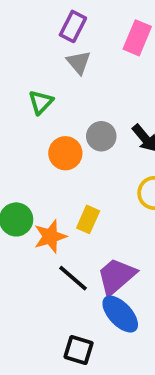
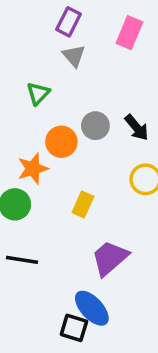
orange star: (50, 236) -> (33, 169), moved
black line: (73, 278) -> (22, 260), moved, turned -32
blue ellipse: (120, 314) -> (92, 308), moved

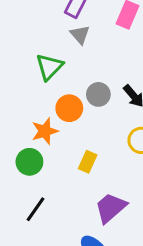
green triangle: (38, 93) -> (49, 67), size x1.4
black line: (22, 260) -> (36, 209), turned -64

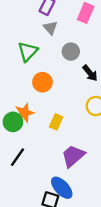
gray circle: (98, 94) -> (71, 52), moved
orange star: (45, 131) -> (24, 113), moved

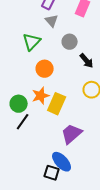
orange star: (24, 113) -> (41, 96), moved
yellow rectangle: (56, 122) -> (57, 104), size x1.5
black line: (17, 157) -> (23, 122), moved

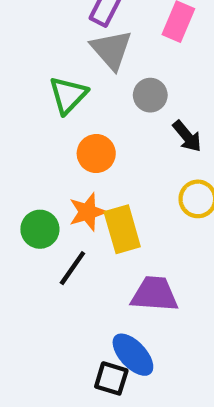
gray triangle: (52, 21) -> (111, 50), size x1.5
yellow rectangle: (57, 104) -> (122, 229), turned -40
black line: (23, 122) -> (72, 268), moved
purple trapezoid: (72, 134) -> (155, 294), turned 45

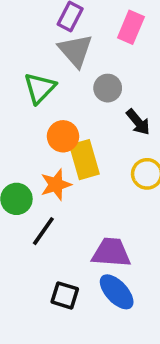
yellow rectangle: (122, 229) -> (84, 160), moved
blue ellipse: (133, 355) -> (117, 292), moved
black square: (111, 378) -> (65, 295), moved

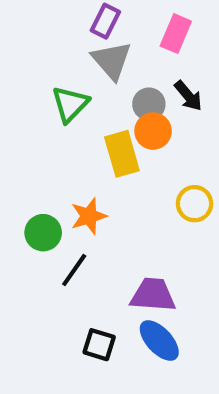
black arrow: (138, 122) -> (188, 96), moved
orange circle: (63, 136) -> (153, 131), moved
yellow rectangle: (84, 160) -> (122, 154), moved

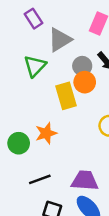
purple rectangle: (105, 21) -> (34, 19), moved, turned -60
gray triangle: (112, 61) -> (60, 40), turned 40
black line: (74, 270) -> (40, 179), moved, turned 35

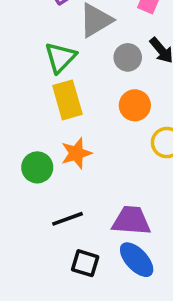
orange circle: (85, 82) -> (135, 105), moved
yellow rectangle: (66, 96) -> (67, 100), moved

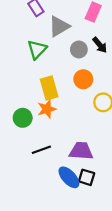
yellow rectangle: (67, 100) -> (49, 88), moved
blue ellipse: (137, 260) -> (69, 177), moved
black square: (85, 263) -> (87, 177), moved

